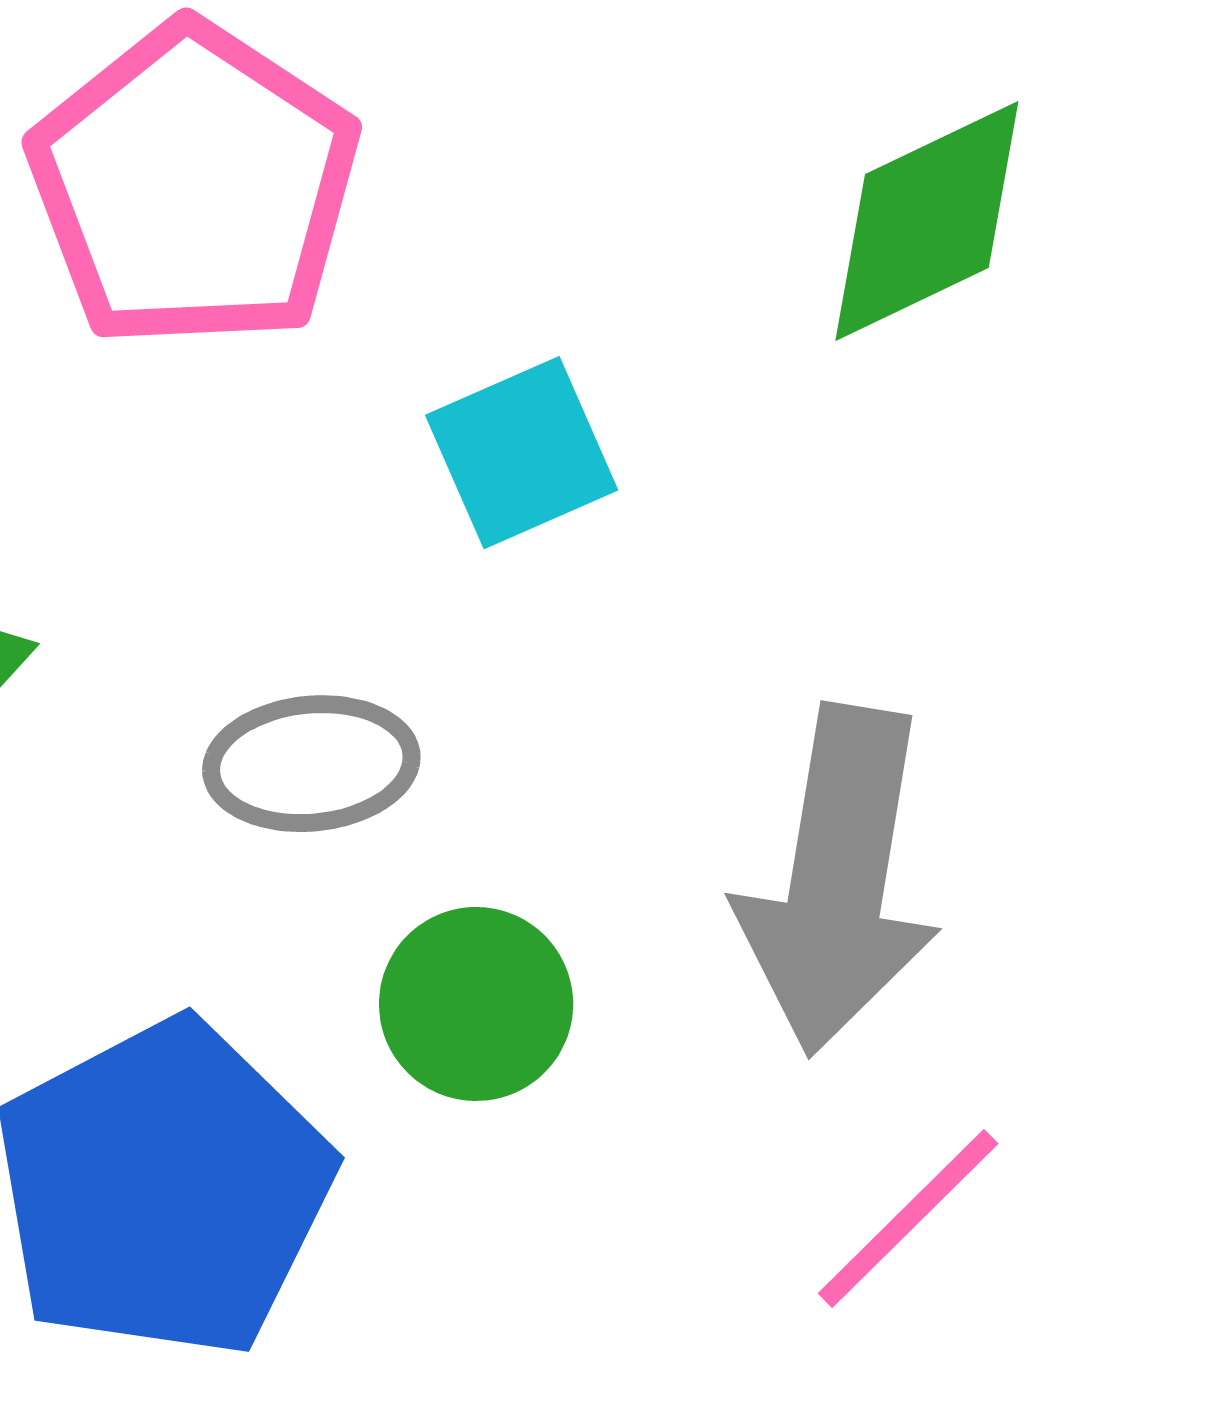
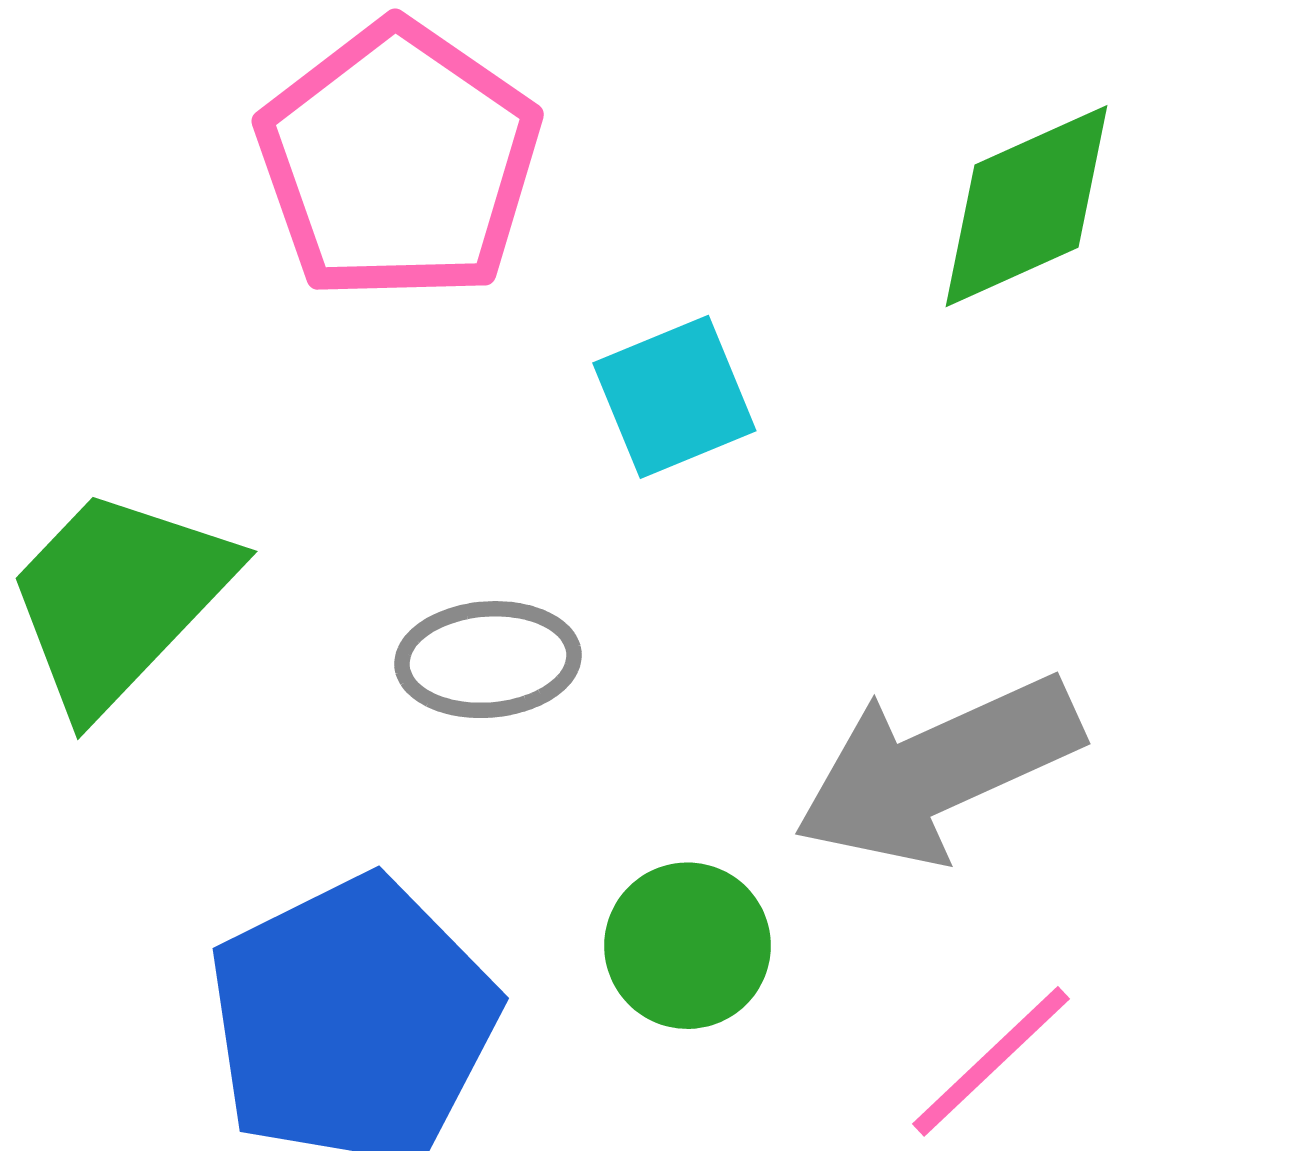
gray arrow: (838, 880) -> (938, 770), turned 55
green circle: (476, 1004) -> (687, 946), moved

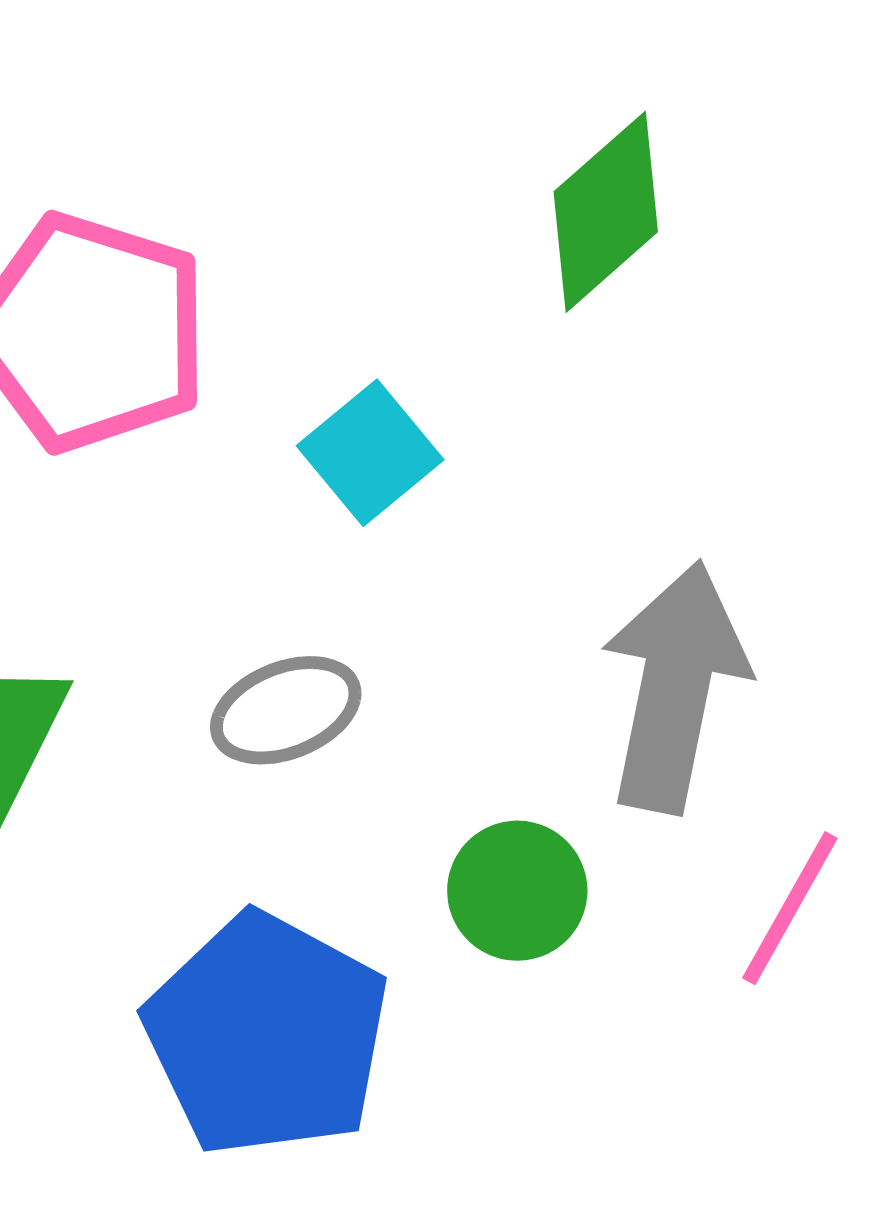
gray arrow: (938, 770) -> (675, 687), turned 143

